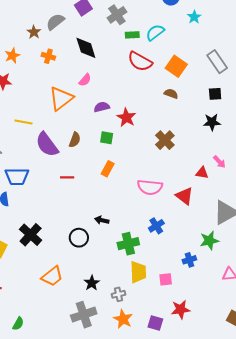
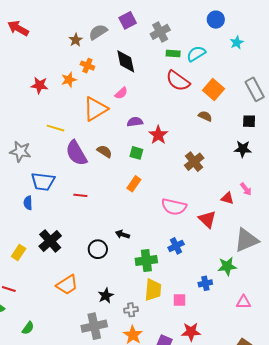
orange star: (12, 56) -> (69, 80), moved
brown semicircle: (75, 140) -> (104, 151), turned -84
red line: (67, 177) -> (80, 195), moved

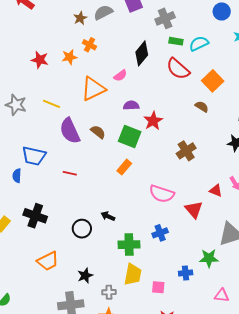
black diamond: (126, 61) -> (142, 53), moved, turned 45
gray star: (20, 151) -> (16, 105), moved
green square: (136, 153) -> (130, 137), size x1.6
black cross: (50, 241) -> (35, 216), turned -35

